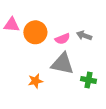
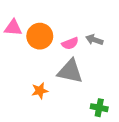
green cross: (88, 80) -> (99, 108), moved

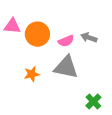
orange star: (40, 91) -> (32, 74), moved
green cross: (99, 108) -> (93, 102), turned 35

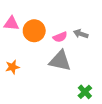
orange star: (32, 74) -> (12, 67), moved

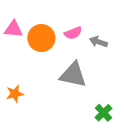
pink semicircle: (60, 37) -> (73, 33), moved
orange star: (12, 67) -> (15, 94), moved

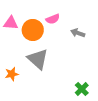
pink semicircle: (73, 33) -> (53, 19), moved
gray triangle: (73, 75) -> (38, 59), moved, turned 30

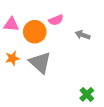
orange star: (12, 74) -> (12, 58), moved

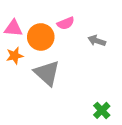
orange star: (12, 58) -> (15, 56), moved

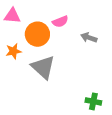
pink triangle: (13, 28) -> (12, 16), moved
green cross: (102, 110) -> (93, 101), turned -35

